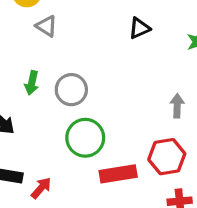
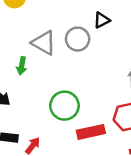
gray triangle: (46, 26) -> (44, 43), moved, size x1.5
gray circle: (71, 90) -> (78, 39), moved

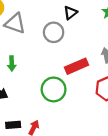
gray triangle: (44, 43) -> (15, 23), moved
red rectangle: (91, 132) -> (77, 66), moved

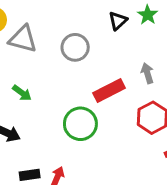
black triangle: (70, 13) -> (118, 21), moved
green arrow: (12, 64) -> (22, 93), turned -48

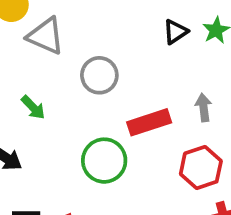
gray circle: (75, 47) -> (99, 75), moved

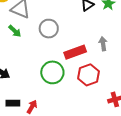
green arrow: (33, 107) -> (15, 31), moved
red hexagon: (201, 168) -> (88, 75), moved

